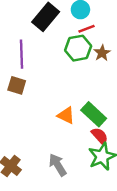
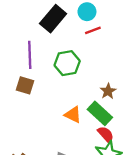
green hexagon: (78, 48) -> (67, 63), moved
brown star: (102, 53) -> (108, 91), moved

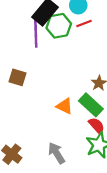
purple line: (30, 55) -> (36, 34), moved
green hexagon: (67, 63) -> (59, 26), moved

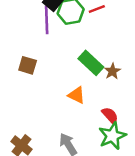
green rectangle: (91, 105) -> (91, 63), moved

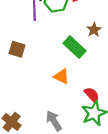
brown star: (112, 71) -> (94, 30), moved

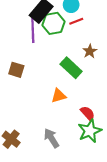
orange triangle: (61, 76) -> (59, 96), turned -42

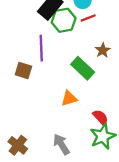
purple line: (33, 31) -> (41, 48), moved

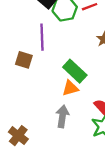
green rectangle: (83, 68) -> (75, 71), moved
gray arrow: (61, 144) -> (62, 116), moved, turned 40

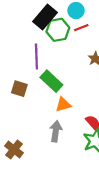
brown square: (24, 60) -> (19, 89), moved
green rectangle: (75, 71) -> (51, 81), moved

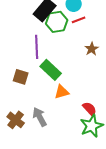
gray arrow: (56, 131) -> (40, 117), moved, turned -36
brown cross: (14, 149) -> (16, 120), moved

